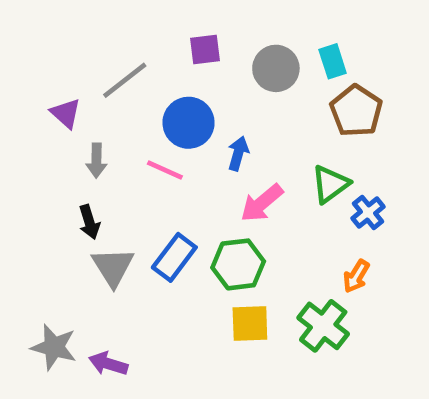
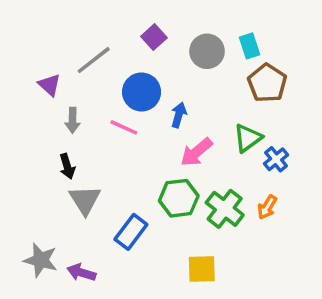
purple square: (205, 50) -> (154, 37), turned -35
blue rectangle: (174, 257) -> (131, 232), moved
yellow square: (250, 324) -> (202, 269), moved
green cross: (323, 326) -> (225, 209), moved

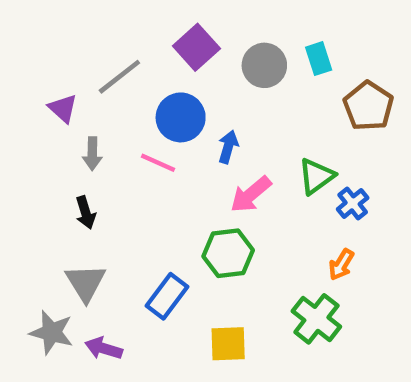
purple square: (154, 37) -> (196, 47), size x1.4
brown pentagon: (267, 83) -> (368, 106), moved
gray triangle: (85, 200) -> (86, 283), moved
green cross: (225, 209) -> (316, 319), moved
yellow square: (202, 269) -> (228, 344), moved

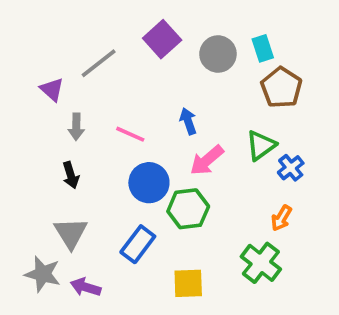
brown pentagon: (368, 106) -> (281, 88), moved
blue circle: (181, 117) -> (149, 183), moved
blue arrow: (228, 147) -> (188, 121), turned -35

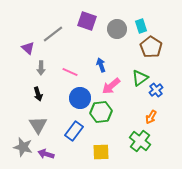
purple square: (162, 39) -> (87, 21), turned -30

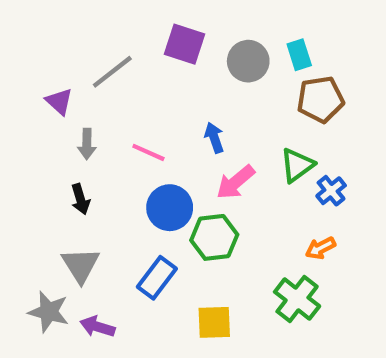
brown pentagon: (151, 47) -> (320, 99), turned 30
orange arrow: (151, 117) -> (320, 248), turned 32

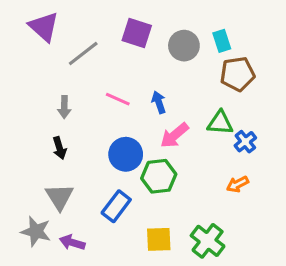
purple triangle: (59, 101) -> (44, 27), moved, size x1.5
pink line: (148, 152) -> (118, 99), moved
green triangle: (297, 165) -> (220, 123), turned 40
green cross: (297, 299) -> (208, 241), moved

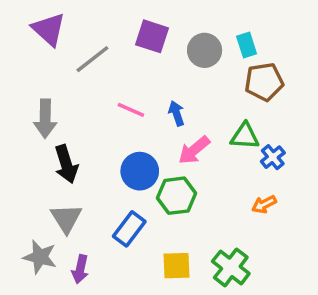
gray arrow: (64, 107) -> (45, 119), moved, size x1.5
black arrow: (60, 148) -> (66, 164), size x1.5
purple arrow: (72, 242) -> (80, 269), turned -95

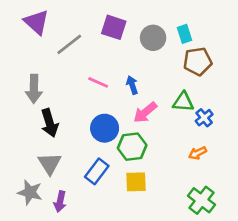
yellow square: (177, 266) -> (136, 182), moved
green cross: (231, 267) -> (202, 200), moved

